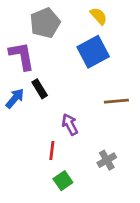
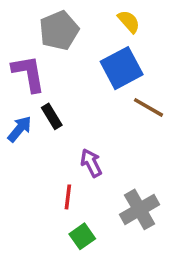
brown line: (116, 101) -> (148, 107), moved, turned 35
gray cross: (107, 160) -> (140, 209), size x1.5

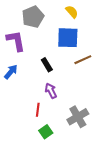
blue square: (122, 68) -> (68, 38), turned 30
brown line: (148, 107) -> (83, 60), turned -54
black rectangle: (52, 116) -> (47, 65), moved

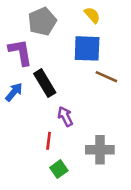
brown line: (83, 60) -> (106, 77), turned 48
black rectangle: (47, 65) -> (45, 83), moved, size x1.5
gray cross: (78, 117) -> (100, 150), turned 30

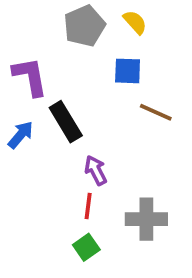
gray pentagon: (42, 21) -> (84, 26), moved
blue square: (87, 48) -> (128, 71), size x0.7
red line: (49, 141) -> (88, 206), moved

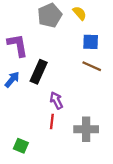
blue square: (128, 71) -> (91, 42), moved
black rectangle: (66, 122) -> (39, 72), turned 55
green square: (86, 247) -> (21, 146), moved, turned -32

